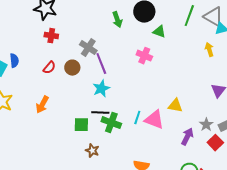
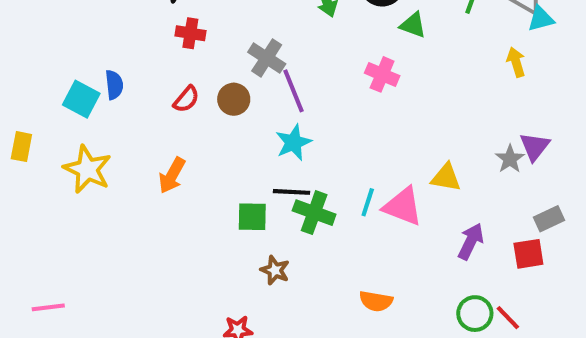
gray star: (206, 125) -> (510, 159), moved
red square: (215, 143) -> (528, 254), turned 35

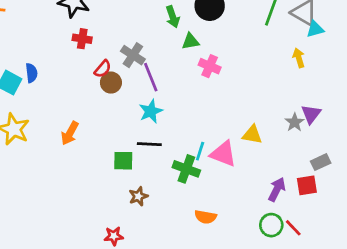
green triangle: (413, 25) -> (190, 41), moved, turned -30
red semicircle: (186, 99) -> (103, 69), moved
green cross: (314, 213) -> (186, 169), moved
purple arrow: (471, 241) -> (277, 189), moved
brown star: (275, 270) -> (138, 196), turned 30

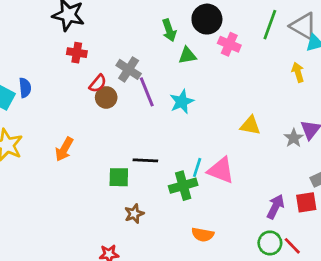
pink cross: (210, 66) -> (229, 44), moved
cyan star: (151, 111) -> (182, 102), moved
yellow triangle: (252, 135) -> (250, 125), moved
green cross: (186, 169) -> (183, 186), turned -36

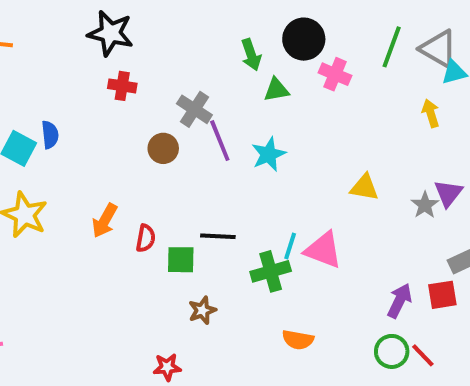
red semicircle: (98, 83) -> (146, 238), moved, turned -30

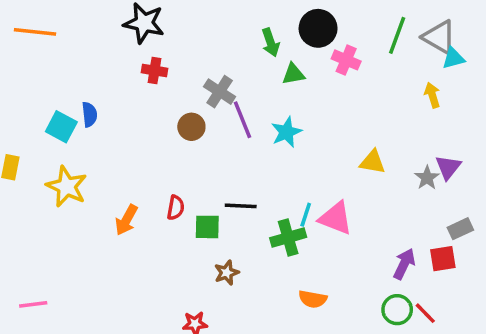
orange arrow: (105, 221) -> (126, 220), moved

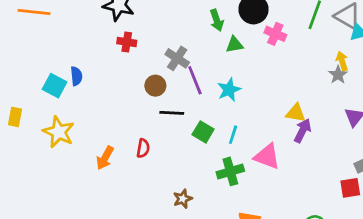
gray star: (427, 178) -> (338, 75), moved
black line: (241, 206) -> (172, 113), moved
cyan line: (306, 215) -> (233, 135), moved
green square: (207, 227) -> (203, 132), moved, turned 30
purple arrow: (404, 264) -> (303, 131), moved

